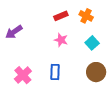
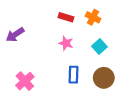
red rectangle: (61, 16) -> (66, 17), turned 40
blue rectangle: (55, 72) -> (73, 75), moved

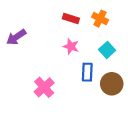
blue rectangle: (73, 75) -> (87, 72), moved
pink cross: (25, 81) -> (44, 87), moved

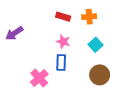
orange cross: (100, 19) -> (89, 17), turned -32
blue rectangle: (87, 72) -> (61, 62), moved

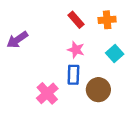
red rectangle: (63, 17) -> (76, 20), turned 32
brown circle: (100, 75) -> (98, 90), moved

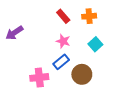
blue rectangle: (73, 75) -> (61, 62), turned 49
pink cross: (47, 93) -> (39, 77), turned 36

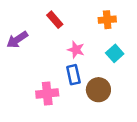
red rectangle: (63, 16) -> (55, 20), moved
blue rectangle: (61, 62) -> (73, 75), turned -63

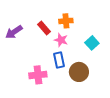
red rectangle: (55, 20) -> (44, 28), moved
orange cross: (107, 20) -> (66, 21), moved

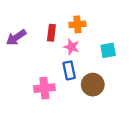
red rectangle: (44, 28) -> (51, 33), turned 48
cyan square: (92, 43) -> (108, 50), turned 32

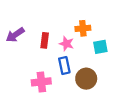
orange cross: (77, 24) -> (83, 28), moved
red rectangle: (51, 33) -> (45, 40), moved

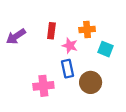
red rectangle: (45, 40) -> (51, 31), moved
cyan square: (100, 47) -> (105, 49), turned 32

